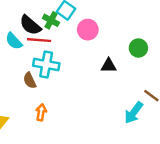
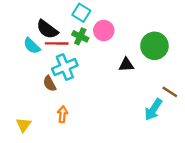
green cross: (51, 20) -> (80, 36), moved
green circle: (138, 48) -> (154, 46), size x1.5
cyan cross: (46, 65) -> (65, 67), turned -30

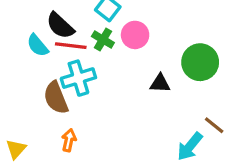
brown semicircle: (50, 84) -> (56, 98), size x1.5

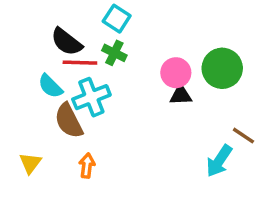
pink circle: (135, 35) -> (176, 73), moved
cyan semicircle: (38, 45) -> (50, 86), moved
yellow triangle: (16, 149) -> (30, 163), moved

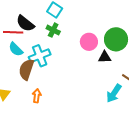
red line: (80, 63) -> (13, 32), moved
black triangle: (181, 95) -> (105, 57), moved
brown semicircle: (69, 121) -> (26, 69), turned 45

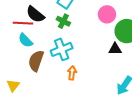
pink circle: (89, 42) -> (107, 14), moved
cyan cross: (40, 56) -> (62, 49), moved
orange arrow: (37, 96) -> (72, 73), moved

